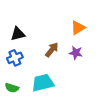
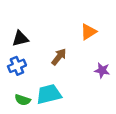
purple star: (76, 53) -> (102, 70), moved
green semicircle: (12, 88) -> (23, 100), moved

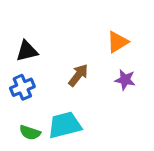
purple star: (102, 70) -> (125, 80), moved

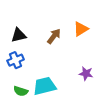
brown arrow: (78, 75) -> (54, 36), moved
purple star: (125, 80) -> (86, 74), moved

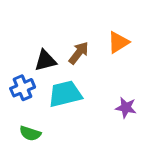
black triangle: (19, 35) -> (45, 61), moved
cyan trapezoid: (45, 86) -> (65, 94), moved

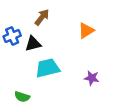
brown arrow: (79, 53) -> (42, 17), moved
blue cross: (23, 88) -> (12, 36), moved

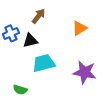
purple star: (92, 78) -> (85, 72), size x1.6

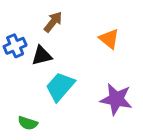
orange triangle: (79, 28) -> (109, 39), turned -49
cyan trapezoid: (44, 63) -> (60, 87), turned -35

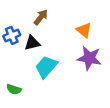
purple star: (116, 99) -> (89, 58), moved
green semicircle: (28, 123) -> (14, 89), moved

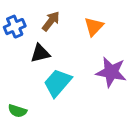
orange triangle: (84, 30) -> (94, 27), moved, turned 35
blue cross: (12, 35) -> (15, 27), moved

